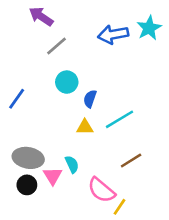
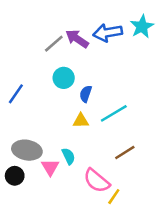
purple arrow: (41, 16) -> (77, 39), moved
black circle: (27, 185) -> (15, 176), moved

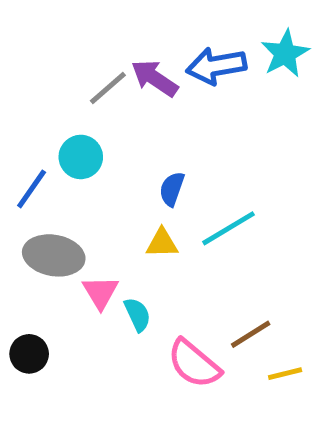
cyan circle: (64, 78) -> (81, 157), moved
gray ellipse: (27, 150) -> (54, 255), moved
brown line: (125, 153) -> (251, 334), moved
pink triangle: (50, 167) -> (100, 292), moved
yellow line: (114, 197) -> (285, 374), moved, turned 42

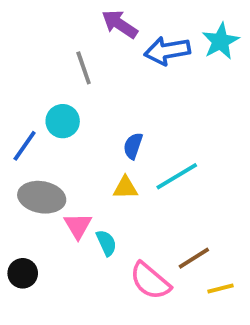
purple arrow: (155, 78) -> (120, 24), moved
gray line: (108, 88) -> (84, 68), turned -68

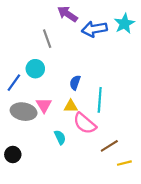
cyan line: (177, 176) -> (100, 100), turned -55
pink triangle: (78, 226) -> (44, 105), moved
pink semicircle: (150, 281) -> (85, 123), moved

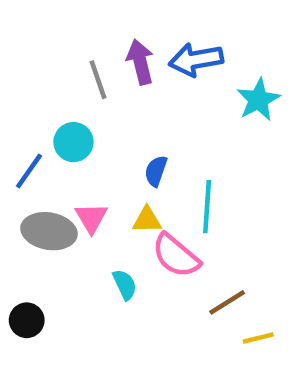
purple arrow: (68, 14) -> (140, 62), moved, turned 42
cyan star: (124, 24) -> (258, 100), moved

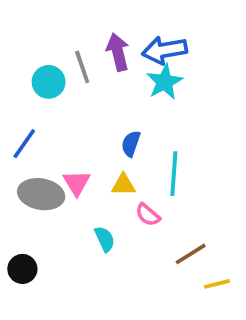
cyan star: (258, 100) -> (165, 82), moved
cyan circle: (73, 142) -> (49, 82), moved
pink semicircle: (176, 256) -> (148, 215), size x0.6

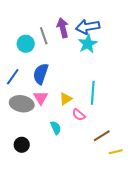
blue semicircle: (131, 144) -> (41, 74), moved, size x1.5
yellow triangle: (123, 185) -> (66, 99), turned -32
black circle: (22, 269) -> (22, 145), moved

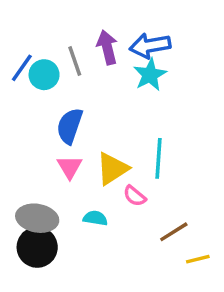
blue line: (13, 77) -> (22, 68), moved
yellow triangle: (66, 99) -> (112, 169), size x1.5
gray ellipse: (22, 104) -> (37, 218), moved
cyan semicircle: (56, 128) -> (95, 218), turned -56
black circle: (22, 145) -> (37, 247), size x1.5

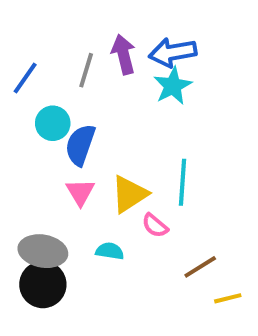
gray line: (75, 61) -> (86, 70), turned 36
cyan circle: (44, 75) -> (53, 123), moved

